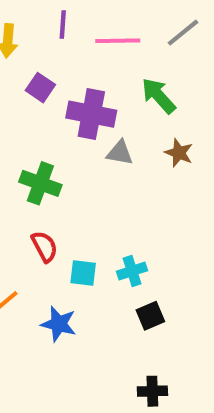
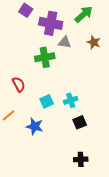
green arrow: (159, 96) -> (84, 14), turned 90
green cross: (40, 183) -> (45, 57), moved, turned -30
red semicircle: (44, 247) -> (19, 84), moved
cyan square: (83, 273) -> (47, 101), turned -32

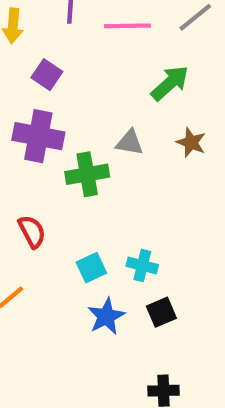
purple cross: (51, 23) -> (38, 136), moved
cyan cross: (71, 100) -> (142, 265), turned 32
blue star: (35, 126) -> (106, 316), moved, turned 30

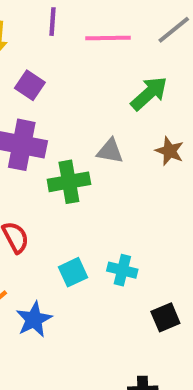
black square: (161, 312) -> (165, 317), moved
blue star: (106, 316) -> (34, 319), moved

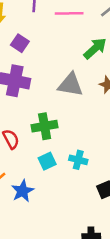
gray triangle: (110, 151) -> (70, 85), size x1.5
green cross: (69, 182) -> (45, 126), moved

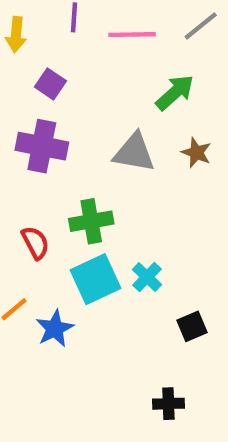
cyan cross: (78, 160) -> (147, 277), turned 30
cyan square: (47, 161) -> (96, 279), size x1.6

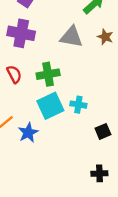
red semicircle: (35, 243) -> (14, 74), moved
cyan cross: (147, 277) -> (78, 105), turned -35
black cross: (168, 404) -> (99, 173), moved

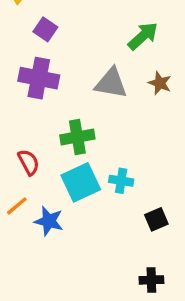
red semicircle: (14, 74) -> (29, 162), moved
blue star: (28, 133) -> (49, 221), turned -30

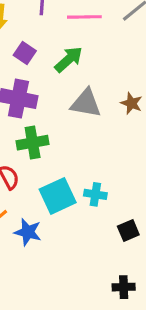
green arrow: (143, 36) -> (69, 59), moved
green cross: (77, 137) -> (33, 143), moved

